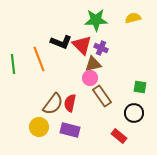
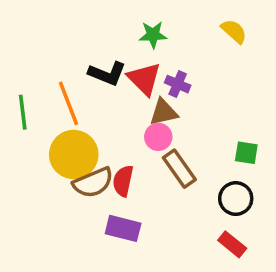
yellow semicircle: (133, 18) -> (234, 31), turned 56
green star: (96, 20) -> (153, 35), moved, size x0.7
brown semicircle: (53, 104) -> (93, 183), turned 30
yellow circle: (39, 127) -> (74, 154), moved, size x1.4
red rectangle: (119, 136) -> (232, 244), moved

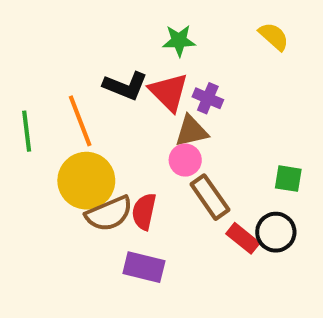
red rectangle: (232, 244) -> (243, 238), moved

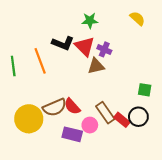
pink circle: (185, 160) -> (90, 125), moved
yellow circle: (86, 181) -> (29, 119), moved
brown rectangle: (210, 197) -> (105, 113), moved
red semicircle: (144, 212) -> (72, 106), turned -54

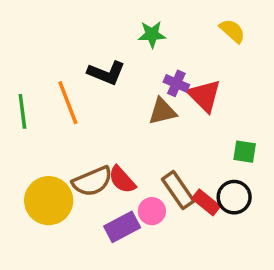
red triangle: (85, 46) -> (204, 96), moved
purple rectangle: (72, 134) -> (122, 227), turned -42

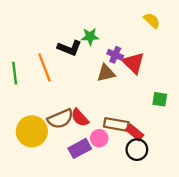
green star: (152, 34) -> (90, 37), moved
brown rectangle: (178, 190) -> (116, 124), turned -45
black circle: (234, 197) -> (137, 150), moved

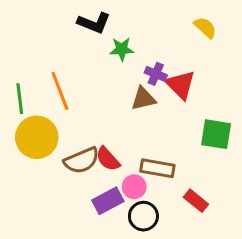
black L-shape: (70, 48) -> (94, 23), moved
green square: (160, 99) -> (216, 134), size x1.5
yellow circle: (32, 131) -> (37, 137), moved
red rectangle: (135, 132) -> (196, 201), moved
black circle: (137, 150) -> (143, 216), moved

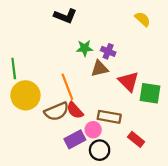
green star: (122, 49) -> (85, 48), moved
red triangle: (181, 85) -> (129, 81), moved
orange line: (60, 91) -> (67, 87), moved

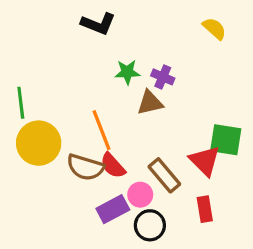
red triangle: (129, 81) -> (205, 161), moved
brown semicircle: (57, 111) -> (85, 167), turned 40
brown rectangle: (109, 117) -> (164, 175), turned 40
red rectangle: (136, 139) -> (205, 209), turned 42

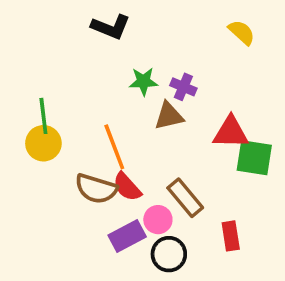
green line: (21, 103) -> (43, 116), moved
yellow circle: (39, 143) -> (43, 143), moved, size x0.7
red triangle: (205, 161) -> (231, 132), moved, turned -44

